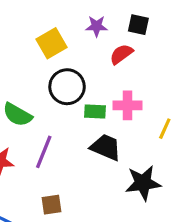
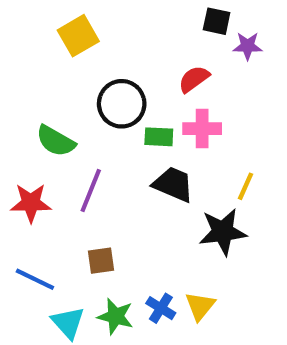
purple star: (97, 26) -> (248, 46), moved
yellow square: (51, 43) -> (78, 36), moved
red semicircle: (121, 54) -> (194, 79), moved
yellow line: (165, 129) -> (246, 186), moved

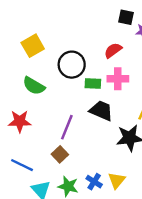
yellow square: (78, 36) -> (33, 46), moved
purple line: (91, 190) -> (67, 127), moved
brown square: (101, 261) -> (60, 154), turned -35

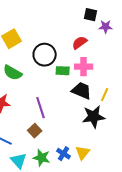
black trapezoid: (101, 111) -> (82, 91), moved
purple line: (67, 127) -> (41, 108), turned -40

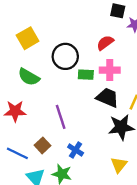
brown square: (35, 131) -> (42, 145), moved
yellow triangle: (83, 153) -> (119, 165), moved
blue cross: (64, 154) -> (76, 150), moved

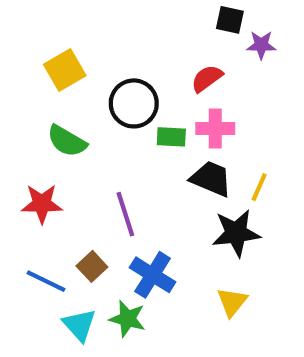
blue cross: (76, 150) -> (153, 275), size x1.5

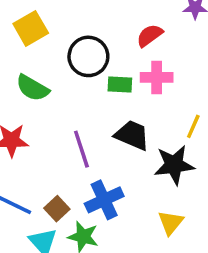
black trapezoid: (211, 179) -> (132, 135), moved
brown square: (92, 266) -> (57, 209), moved
blue cross: (153, 275) -> (104, 200), turned 33

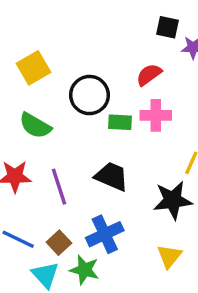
black trapezoid: (132, 135) -> (112, 176), moved
purple line: (81, 149) -> (59, 187), moved

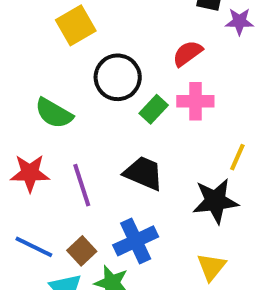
yellow square: (34, 68) -> (76, 25), moved
green rectangle: (120, 122) -> (154, 109), turned -50

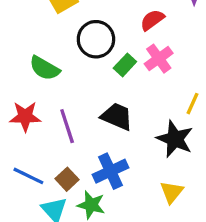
pink cross: (195, 101) -> (159, 59), turned -36
black star: (215, 201) -> (175, 139), turned 30

